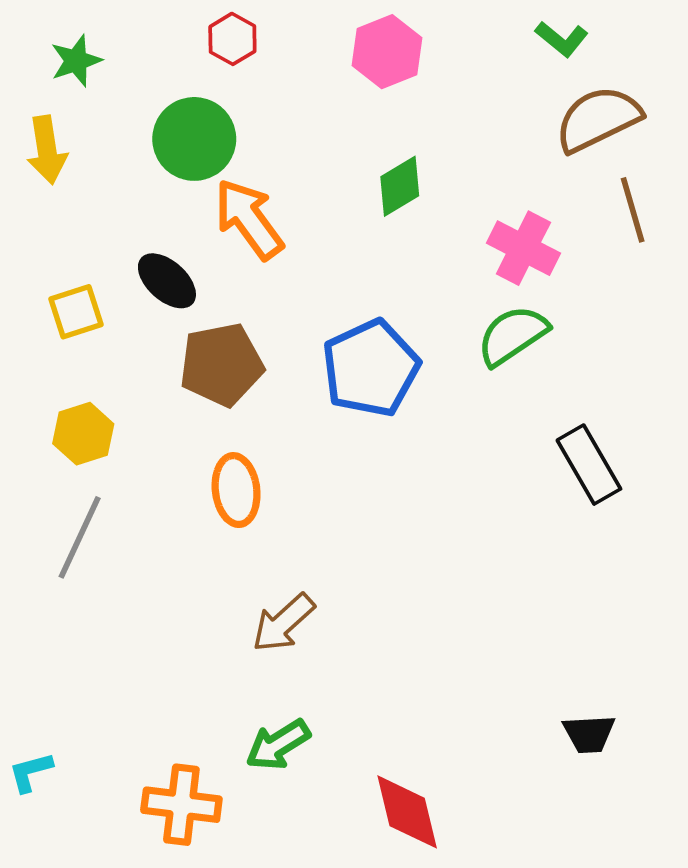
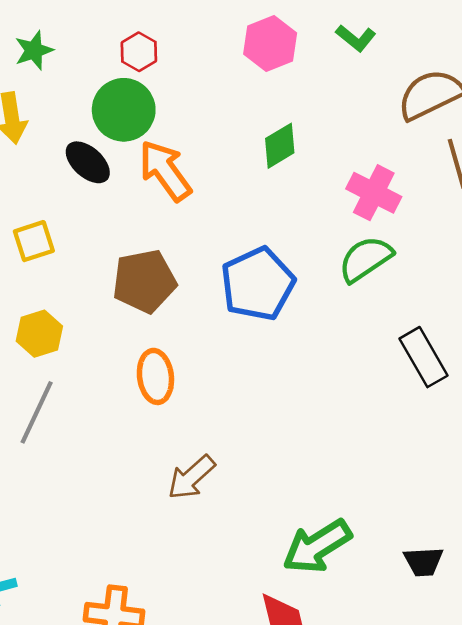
red hexagon: (232, 39) -> (139, 52), moved
green L-shape: (562, 39) -> (356, 38), moved
black ellipse: (167, 281) -> (88, 162), moved
green arrow: (278, 745) -> (317, 546), moved, size x1.4

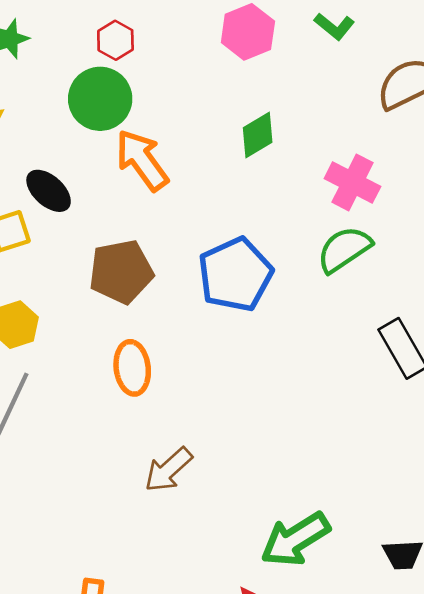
black ellipse: (88, 162) -> (49, 191), moved

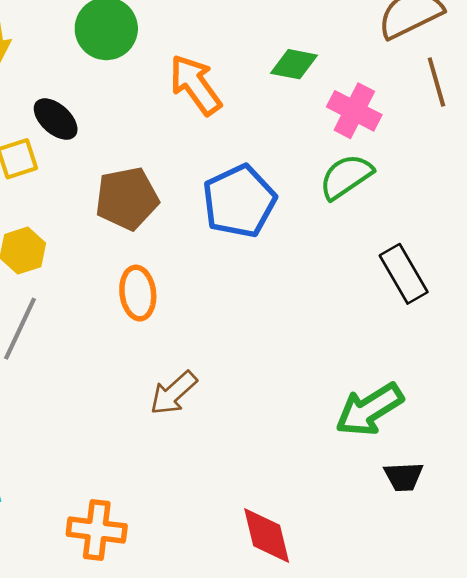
green diamond: (258, 135) -> (294, 64), moved, turned 42
orange arrow: (142, 160) -> (195, 85), moved
green arrow: (295, 539) -> (369, 409), moved

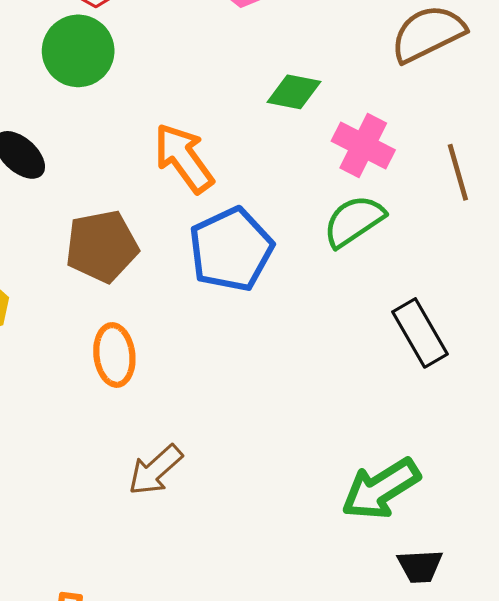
brown line: (436, 82) -> (458, 172), moved
orange arrow: (195, 85) -> (184, 158), moved

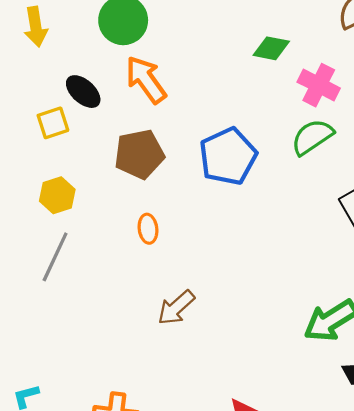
orange arrow: (184, 158) -> (146, 80), moved
orange ellipse: (114, 355) -> (148, 229), size x0.7

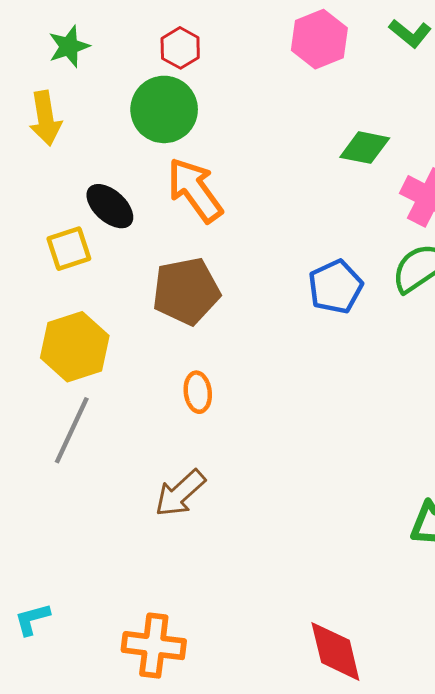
blue pentagon: (228, 156) -> (335, 287), moved, size x0.7
yellow hexagon: (57, 195) -> (75, 347), size x1.4
brown arrow: (176, 308) -> (180, 493), moved

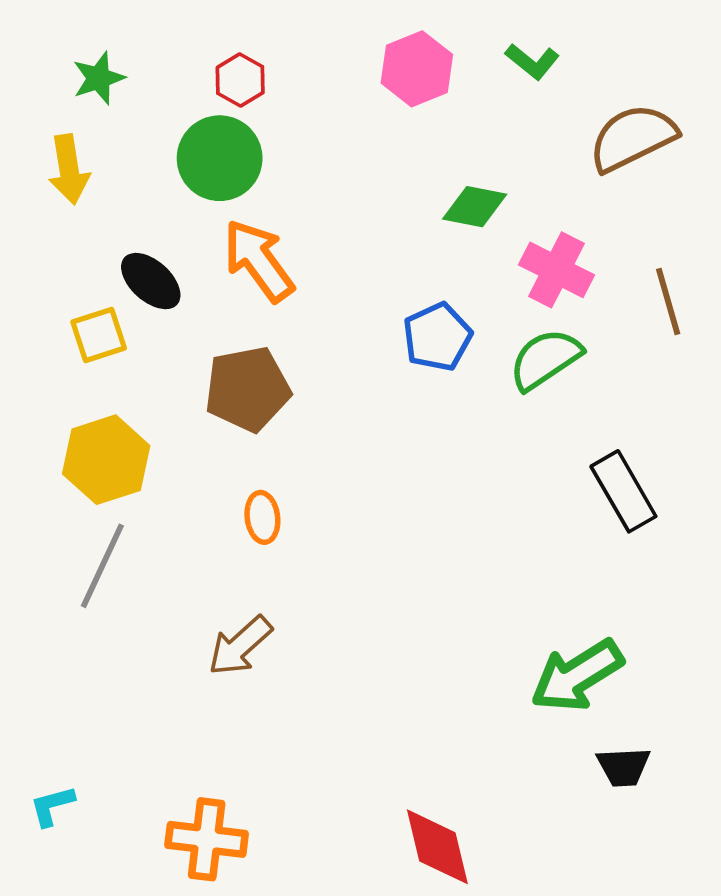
blue pentagon: (335, 287) -> (437, 337), moved

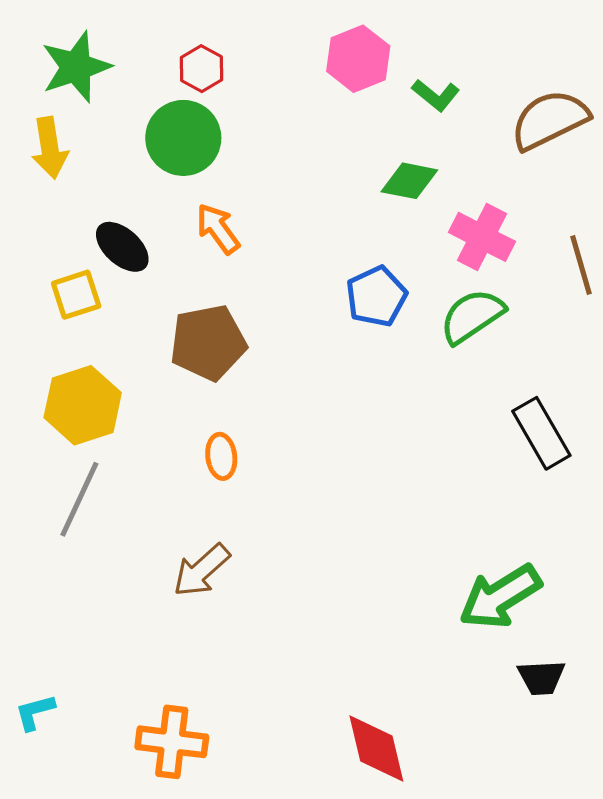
green L-shape: (532, 61) -> (436, 95), moved
green star: (99, 78) -> (76, 67), size x1.5
orange arrow: (259, 261) -> (218, 229), size x0.7

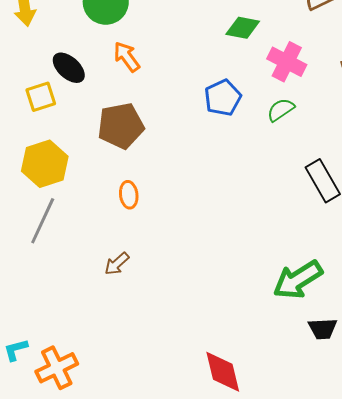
green semicircle: (472, 316) -> (281, 110), size x0.7
brown arrow: (201, 570) -> (117, 264), size x0.7
orange cross: (172, 742) -> (57, 368), moved, turned -33

